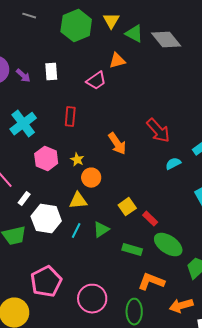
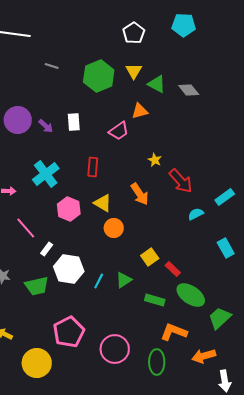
gray diamond: (166, 40) -> (189, 90), size x0.7
yellow star: (77, 160) -> (155, 160), moved
yellow triangle: (78, 201) -> (103, 203), moved, turned 36

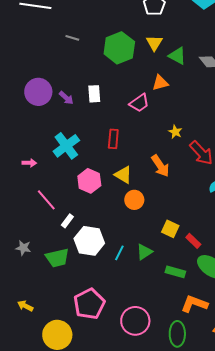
yellow square: (150, 257) -> (170, 229), turned -30

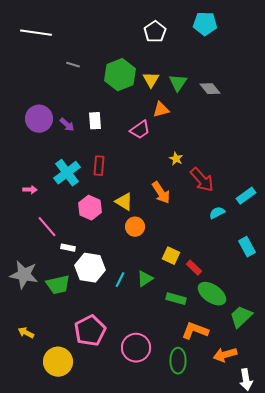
yellow triangle: (154, 43) -> (151, 80), moved
green triangle: (177, 56) -> (178, 83), turned 36
red rectangle: (113, 139) -> (99, 166), moved
white rectangle: (67, 221) -> (68, 248), turned 64
gray star: (23, 248) -> (24, 275), size x1.8

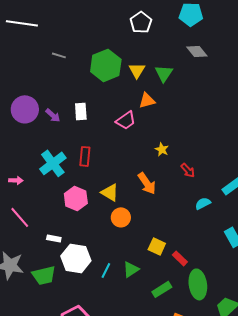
gray diamond: (210, 89) -> (197, 51), moved
red arrow: (202, 180) -> (188, 170), size x0.6
pink line: (47, 227) -> (20, 217), moved
green ellipse: (212, 294) -> (198, 284), turned 48
green rectangle: (176, 299) -> (162, 289), turned -48

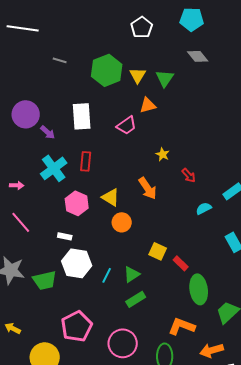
white rectangle: (81, 111) -> (82, 116), size x1.5
purple arrow: (53, 115) -> (48, 132), moved
white rectangle: (54, 238) -> (65, 236), moved
green rectangle: (162, 289) -> (136, 299), moved

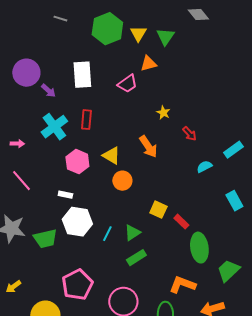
yellow arrow: (13, 328) -> (13, 287), turned -63

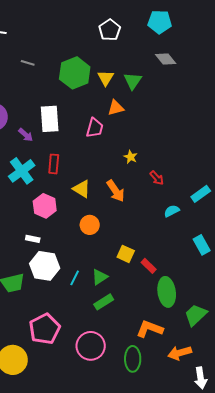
pink trapezoid: (127, 84) -> (95, 128), turned -40
purple arrow: (48, 91) -> (26, 135), moved
yellow triangle: (111, 156) -> (82, 189), moved

